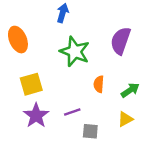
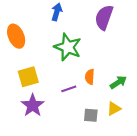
purple semicircle: (121, 41) -> (104, 17), moved
purple line: (72, 112) -> (69, 89), moved
gray square: (90, 131) -> (91, 115), moved

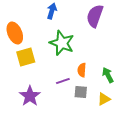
yellow square: (28, 77) -> (26, 57), moved
green arrow: (118, 82) -> (108, 75), turned -84
gray square: (91, 115) -> (81, 92), moved

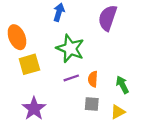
purple line: (63, 81) -> (71, 78), moved

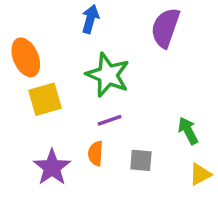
orange semicircle: (93, 79) -> (96, 153), moved
yellow triangle: (118, 112) -> (200, 174), moved

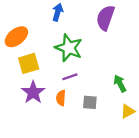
orange ellipse: (26, 57) -> (16, 37), turned 75
purple star: (52, 167) -> (33, 92), moved

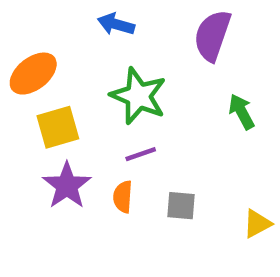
blue arrow: (58, 12) -> (116, 24), turned -90
green arrow: (120, 83) -> (241, 112), moved

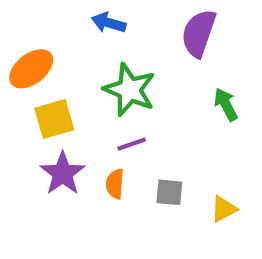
yellow triangle: (257, 224) -> (224, 209), moved

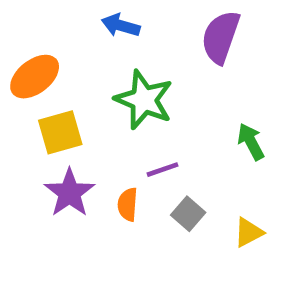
green arrow: (226, 104) -> (251, 142), moved
purple line: (132, 144) -> (162, 170), moved
gray square: (169, 192) -> (188, 214), turned 36

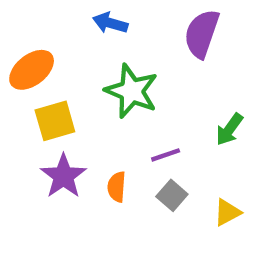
green arrow: (251, 142) -> (229, 129), turned -116
purple line: (162, 170) -> (166, 155), moved

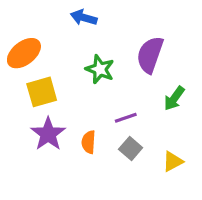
purple semicircle: (202, 34) -> (150, 55), moved
green star: (132, 91) -> (100, 69), size x0.7

